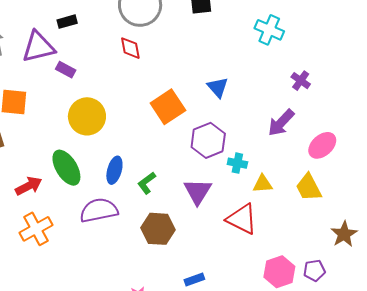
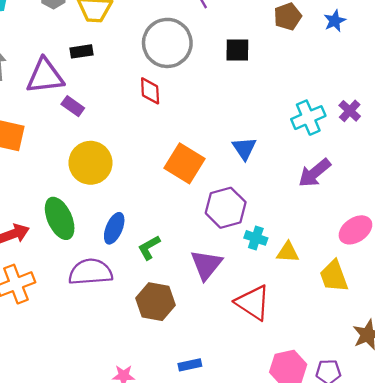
cyan cross: (269, 30) -> (308, 118), moved, turned 36
purple cross: (301, 81) -> (350, 111), moved
orange square: (168, 107) -> (184, 163), turned -32
purple arrow: (281, 123) -> (315, 173), moved
yellow triangle: (263, 184) -> (288, 252), moved

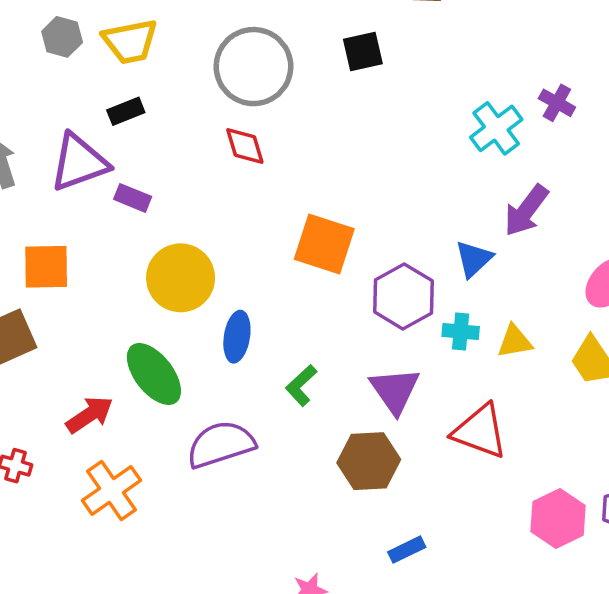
blue triangle: (244, 148) -> (474, 259), moved, turned 35
blue ellipse: (114, 228) -> (237, 337), moved
brown hexagon: (155, 302) -> (369, 461), moved

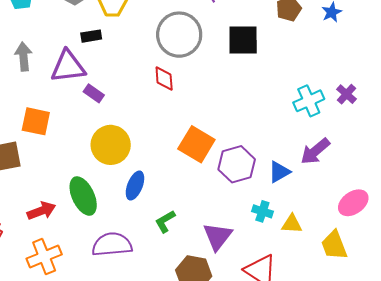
black square: (363, 51) -> (243, 40), size x1.4
black rectangle: (126, 111) -> (91, 36), moved
purple hexagon: (403, 296) -> (237, 164), moved

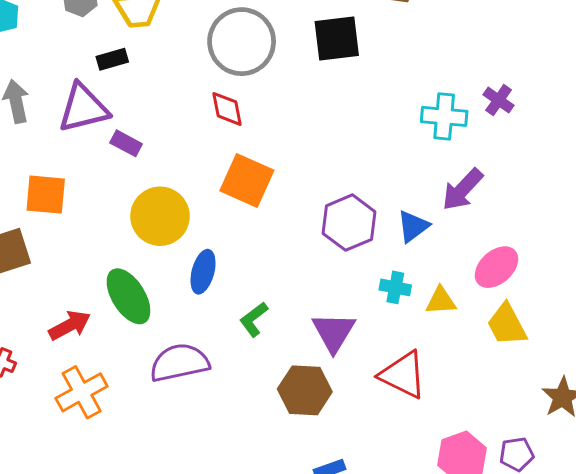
cyan cross: (309, 101) -> (444, 116), turned 36
orange square: (196, 144) -> (247, 180), moved
pink ellipse: (353, 203) -> (496, 267), moved

